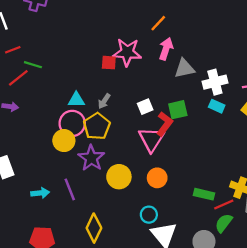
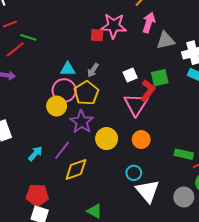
purple line: (70, 189) -> (62, 150), turned 60
cyan arrow: (40, 193) -> (35, 154), turned -42
yellow diamond: (94, 228) -> (76, 169), moved, turned 45

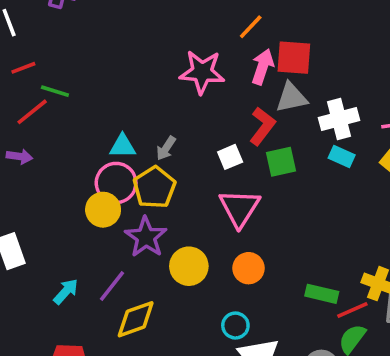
red square: (97, 35) -> (294, 58), moved, size x1.5
red L-shape: (148, 91) -> (262, 126), moved

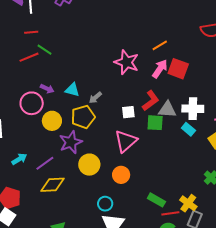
gray triangle: (291, 98) -> (167, 110), moved
purple arrow: (19, 156) -> (47, 89), moved
pink circle: (116, 183) -> (32, 103), moved

